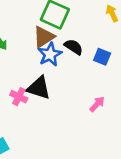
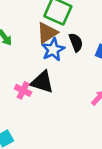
black semicircle: (74, 47) -> (76, 42), turned 36

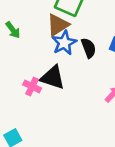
black semicircle: (76, 42) -> (89, 48), moved

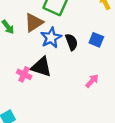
brown triangle: (58, 25) -> (34, 23), moved

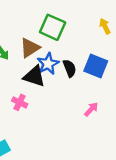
blue square: (96, 40) -> (96, 66), size x1.5
black triangle: (41, 67) -> (34, 76), moved

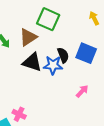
blue star: (48, 64) -> (53, 65), moved, turned 30
pink cross: (20, 102) -> (19, 114), moved

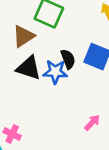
pink arrow: (82, 91) -> (92, 123), moved

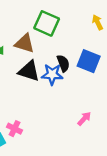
brown triangle: (24, 36) -> (24, 43), turned 50

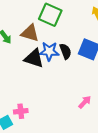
blue star: (52, 74) -> (49, 51), moved
pink cross: (15, 129) -> (21, 111), turned -32

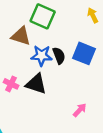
black triangle: (34, 58) -> (36, 84), moved
pink cross: (21, 111) -> (11, 84), moved, turned 32

